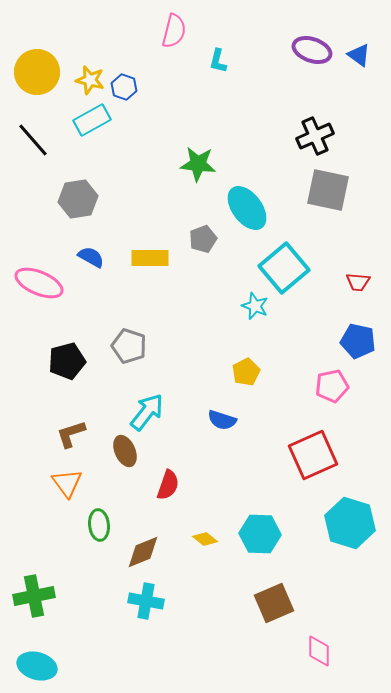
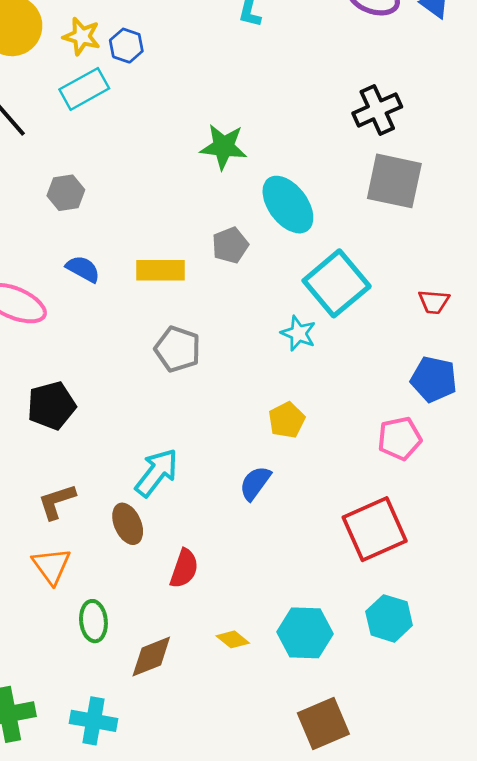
gray hexagon: (78, 199) -> (66, 193), size x0.7
gray pentagon: (129, 346) -> (178, 349), moved
blue semicircle: (222, 420) -> (255, 483), turned 108
cyan hexagon: (350, 523) -> (389, 618), moved, size x0.7
cyan cross: (146, 601) -> (93, 721), moved

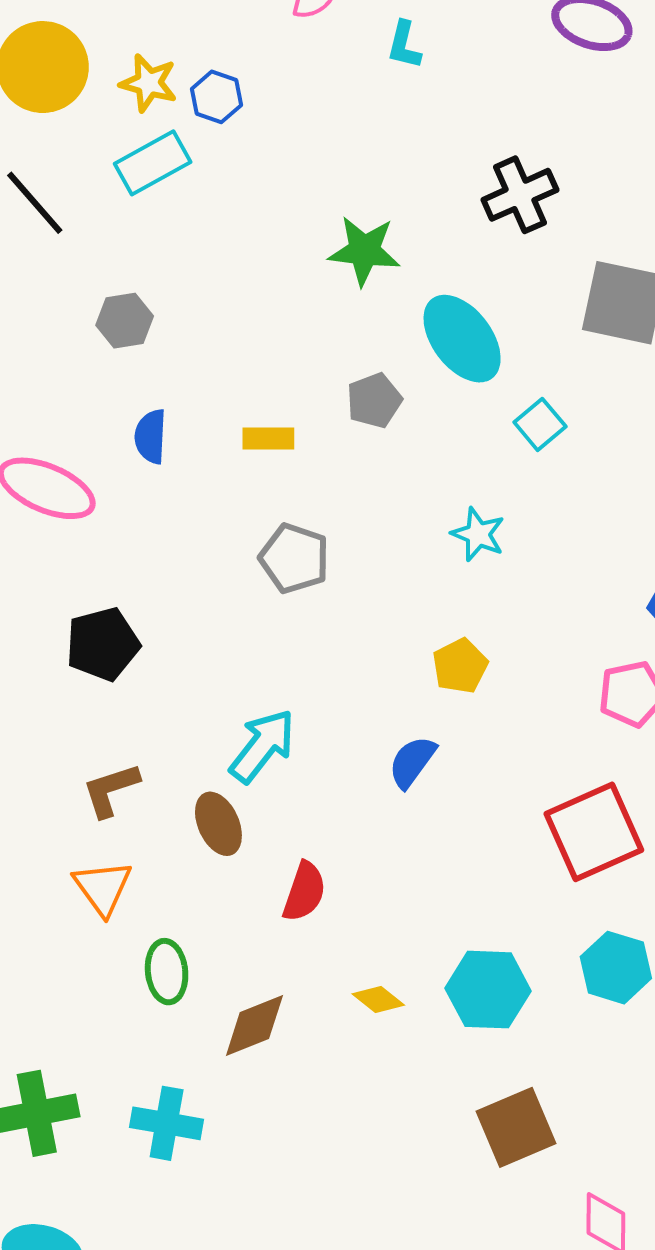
black cross: (377, 110) -> (520, 195), moved
blue semicircle: (83, 269) -> (151, 436), turned -116
yellow rectangle: (160, 270) -> (268, 438), size x0.7
cyan square: (337, 283) -> (540, 424), moved, size x0.5

